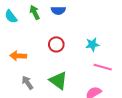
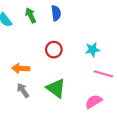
blue semicircle: (58, 10) -> (56, 13), turned -96
orange arrow: (18, 56) -> (21, 68), moved

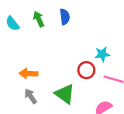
red circle: (54, 50) -> (86, 70), moved

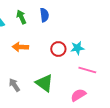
red circle: (86, 70) -> (58, 49), moved
orange arrow: (28, 74) -> (20, 47), moved

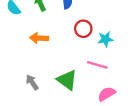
red circle: (58, 49) -> (83, 29), moved
pink line: (87, 70) -> (97, 65), moved

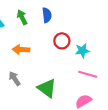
pink line: (97, 65) -> (88, 74), moved
gray arrow: (32, 82) -> (15, 79), moved

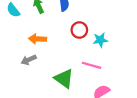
pink line: (88, 74) -> (91, 65), moved
gray arrow: (15, 79) -> (29, 60), moved, turned -80

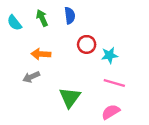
pink line: (91, 65) -> (114, 83), moved
green triangle: (64, 79) -> (70, 97), turned 30

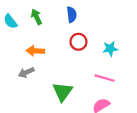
blue semicircle: (70, 16) -> (72, 15), moved
cyan star: (109, 55) -> (110, 49), moved

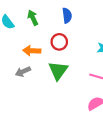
red circle: (78, 42) -> (59, 42), moved
green triangle: (63, 92) -> (58, 70), moved

